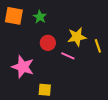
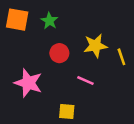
pink line: (68, 56) -> (85, 80), moved
yellow square: (45, 90) -> (67, 112), moved

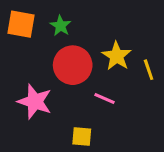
yellow star: (95, 46) -> (117, 56), turned -30
red circle: (59, 53) -> (73, 65), size x1.6

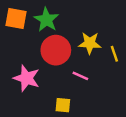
green star: (61, 26) -> (46, 20), size x1.5
yellow star: (117, 56) -> (90, 43), turned -30

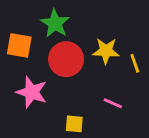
orange square: (16, 19) -> (19, 45), moved
pink line: (80, 76) -> (113, 103), moved

